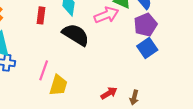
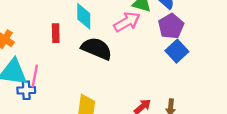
pink line: (44, 70) -> (35, 76), moved

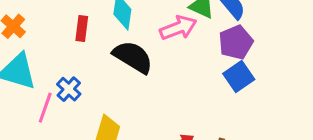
pink line: (35, 76) -> (45, 108), moved
blue cross: (26, 90) -> (69, 89), moved, turned 36

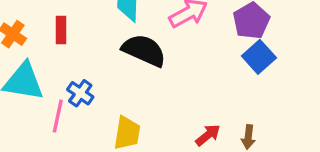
red rectangle: (82, 28) -> (61, 30), moved

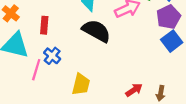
red rectangle: (61, 30) -> (44, 25), moved

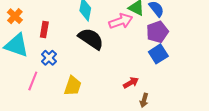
pink line: (36, 70) -> (33, 81), moved
red arrow: (134, 90) -> (131, 83), moved

